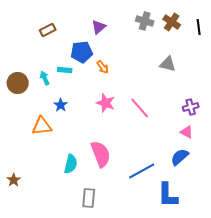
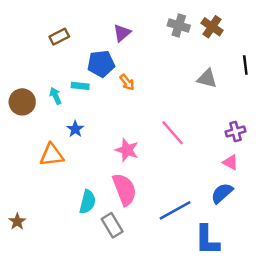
black line: (199, 27) -> (245, 65), moved
pink star: (106, 103) -> (127, 150), moved
gray rectangle: (89, 198) -> (112, 225), moved, turned -36

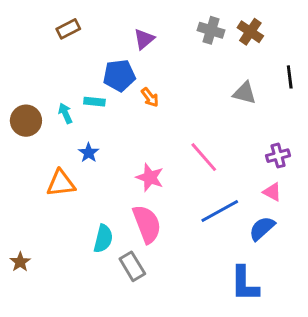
brown rectangle: (59, 37) -> (68, 29), moved
blue line: (175, 210) -> (220, 211), moved

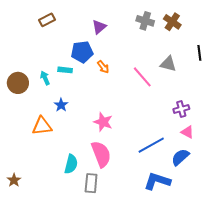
purple cross: (278, 156) -> (181, 109), moved
pink line: (204, 157) -> (142, 77), moved
gray rectangle: (132, 266) -> (91, 183), turned 36
blue L-shape: (245, 284) -> (157, 181), moved, turned 108

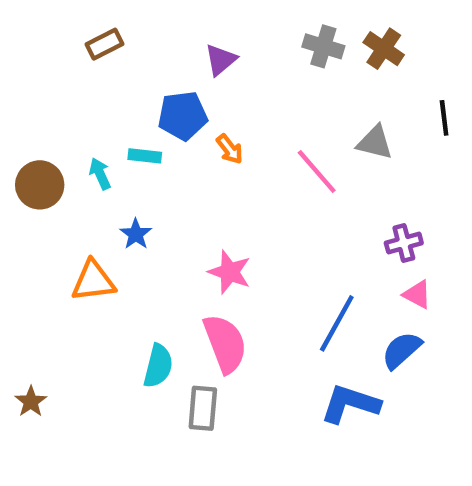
blue line: (151, 145) -> (337, 323), turned -32

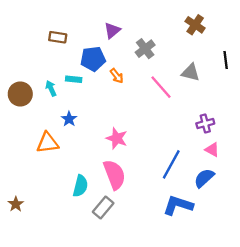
brown rectangle: (104, 44) -> (58, 37), moved, turned 36
gray cross: (323, 46) -> (145, 49), moved, turned 36
gray rectangle: (203, 408) -> (103, 207), turned 35

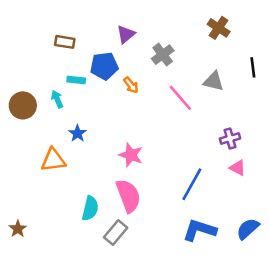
cyan rectangle: (74, 79) -> (76, 80), moved
blue semicircle: (204, 178) -> (248, 229), moved

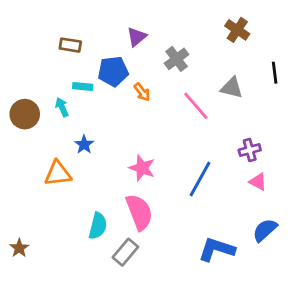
blue line: (192, 184) -> (200, 179), moved
blue semicircle: (248, 229) -> (265, 230), moved

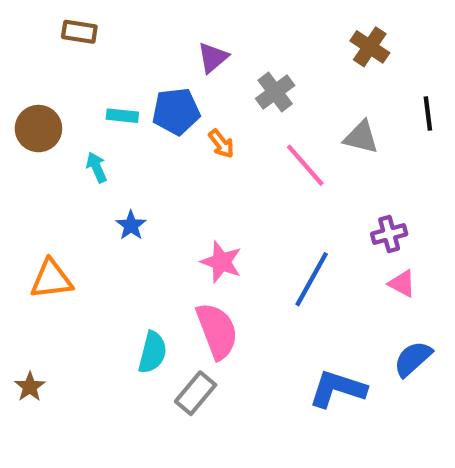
brown rectangle: (70, 45) -> (79, 32), moved
cyan rectangle: (83, 87) -> (122, 116), moved
brown circle: (25, 114) -> (38, 129), moved
orange triangle: (58, 173) -> (51, 279), moved

